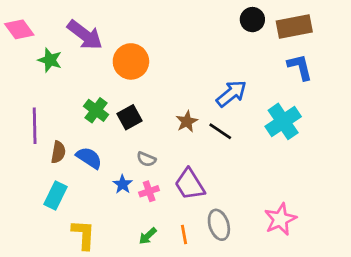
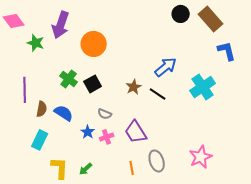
brown rectangle: (294, 27) -> (211, 19), turned 60
purple arrow: (85, 35) -> (61, 25), turned 72
blue L-shape: (300, 67) -> (227, 51), moved
green arrow: (148, 236) -> (86, 169), moved

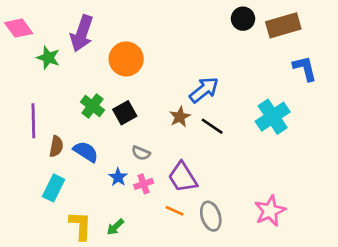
brown rectangle: (211, 19) -> (283, 25), turned -65
blue arrow: (166, 67) -> (204, 90), moved
orange line: (132, 168) -> (174, 211), moved, turned -56

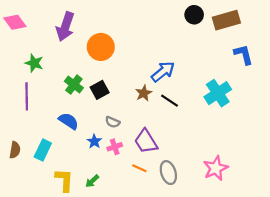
green star: (48, 58) -> (34, 63), moved
brown semicircle: (56, 146) -> (15, 150), moved

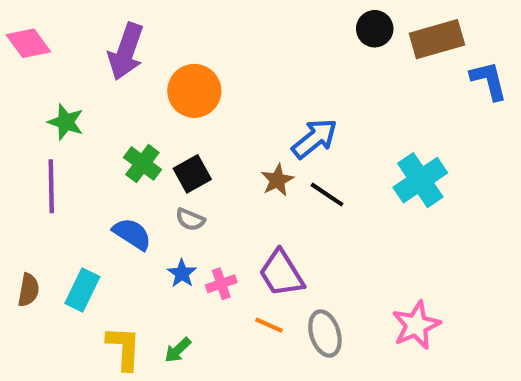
blue L-shape: (243, 54) -> (489, 81), moved
gray semicircle: (113, 122) -> (190, 219), moved

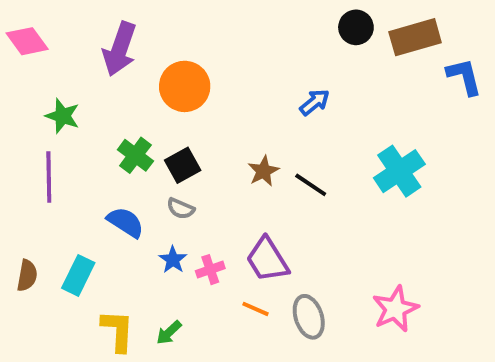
blue arrow: (315, 139) -> (315, 102), moved, size x0.7

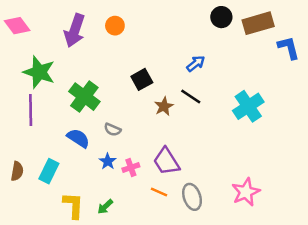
orange circle: (185, 86) -> (115, 26), moved, size x0.6
green star: (63, 116) -> (39, 72), size x1.5
green cross: (135, 155) -> (84, 97), size x1.4
black square: (183, 165) -> (142, 79), moved
black line: (311, 185) -> (191, 97), moved

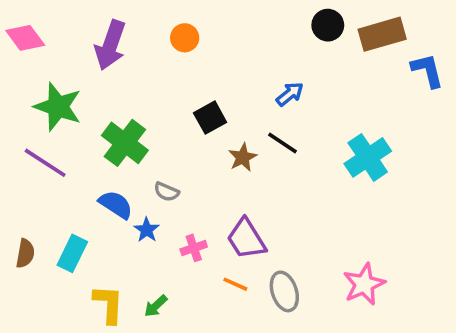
orange circle: (115, 26) -> (185, 38), moved
purple line: (31, 110) -> (45, 163), turned -56
blue star: (108, 161) -> (147, 230), moved

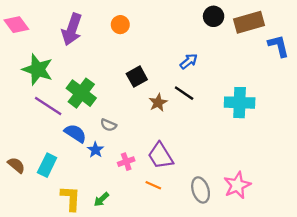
cyan cross: (368, 157) -> (240, 103), turned 36
purple line: (45, 163) -> (48, 106), moved
brown semicircle: (25, 253) -> (16, 165), turned -60
gray ellipse: (284, 291) -> (201, 190), moved

